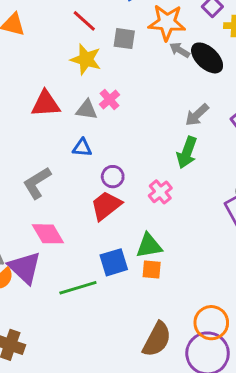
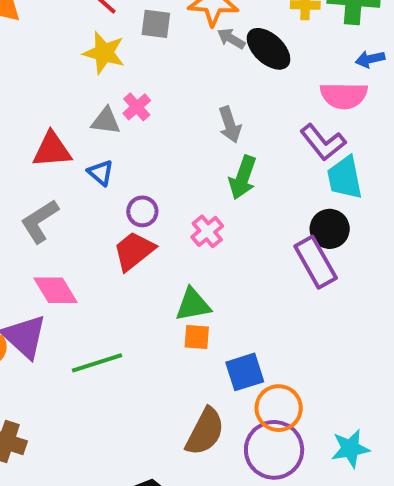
red triangle: (46, 104) -> (52, 150), moved
gray arrow: (197, 115) -> (230, 125), moved, turned -65
blue triangle: (82, 148) -> (101, 173), turned 36
blue square: (114, 262) -> (245, 372), moved

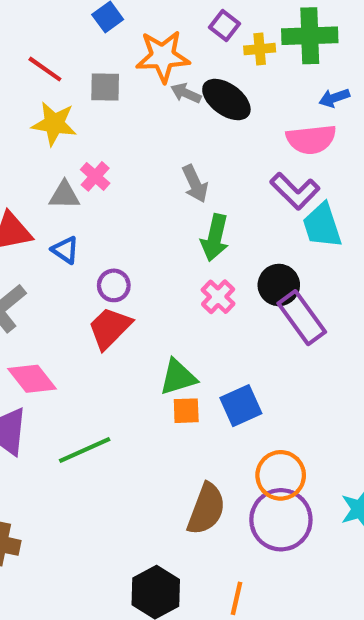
black circle: (330, 229) -> (279, 285), moved
pink cross: (207, 231) -> (218, 297), moved
blue square: (245, 372) -> (241, 406), moved

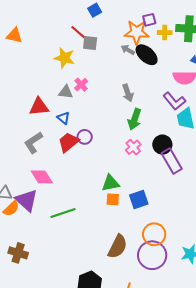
purple square: (225, 26) -> (149, 20), turned 32
orange star: (163, 56) -> (137, 32), moved
red line: (45, 69) -> (79, 33), moved
red trapezoid: (110, 328) -> (68, 142), moved

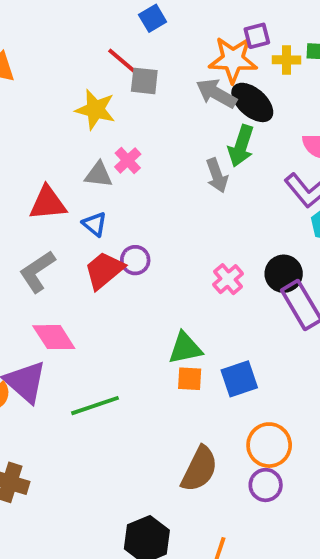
gray arrow: (128, 50) -> (216, 93), size x1.5
green arrow: (135, 119) -> (241, 146), moved
purple circle: (152, 255) -> (266, 485), size x0.6

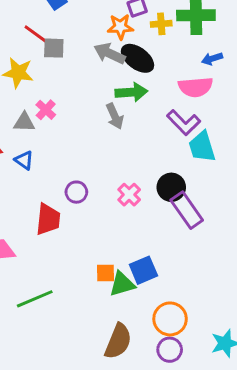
orange star: (233, 60) -> (120, 27), size x0.7
green arrow: (241, 146) -> (131, 92), turned -108
purple circle: (135, 260) -> (76, 192), moved
red trapezoid: (104, 270) -> (48, 219), moved, turned 140
green triangle: (185, 348) -> (122, 284), moved

